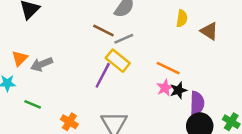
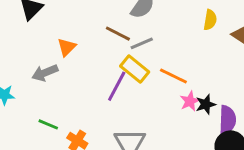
orange triangle: (20, 58) -> (67, 47), moved
orange line: (168, 68) -> (173, 76), moved
green line: (33, 104) -> (48, 124), moved

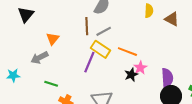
brown line: (118, 34) -> (87, 26), turned 66
black star: (206, 104) -> (131, 75), moved
green line: (48, 124) -> (51, 84), moved

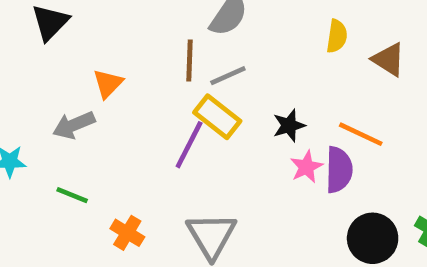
orange line: (127, 52) -> (361, 134), moved
black star: (131, 75) -> (289, 125), moved
purple semicircle: (167, 78) -> (339, 170), moved
green line: (51, 84) -> (72, 195), moved

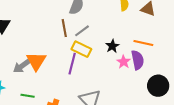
orange triangle: (108, 84) -> (36, 61), moved, size x1.5

